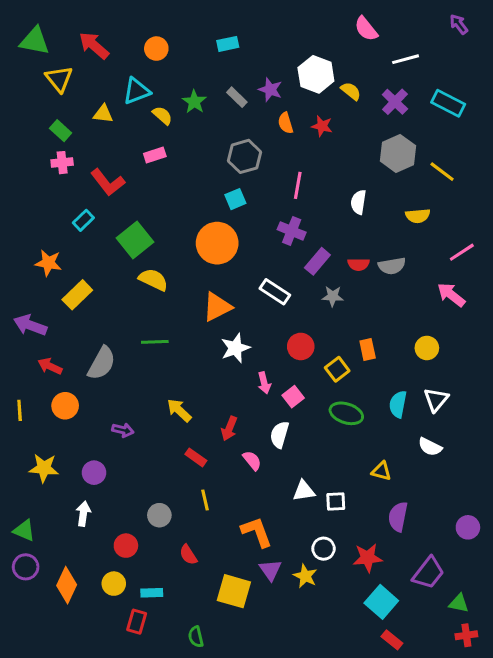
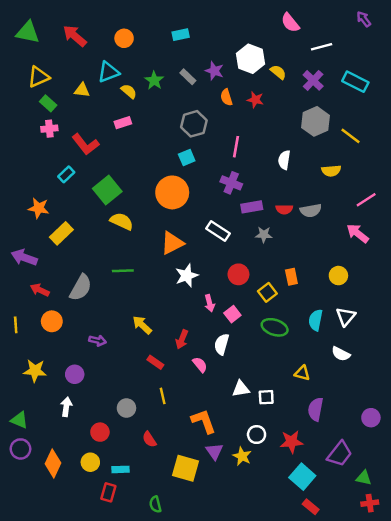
yellow triangle: (59, 79) -> (39, 77), moved, turned 45
purple rectangle: (317, 261) -> (252, 207), turned 40

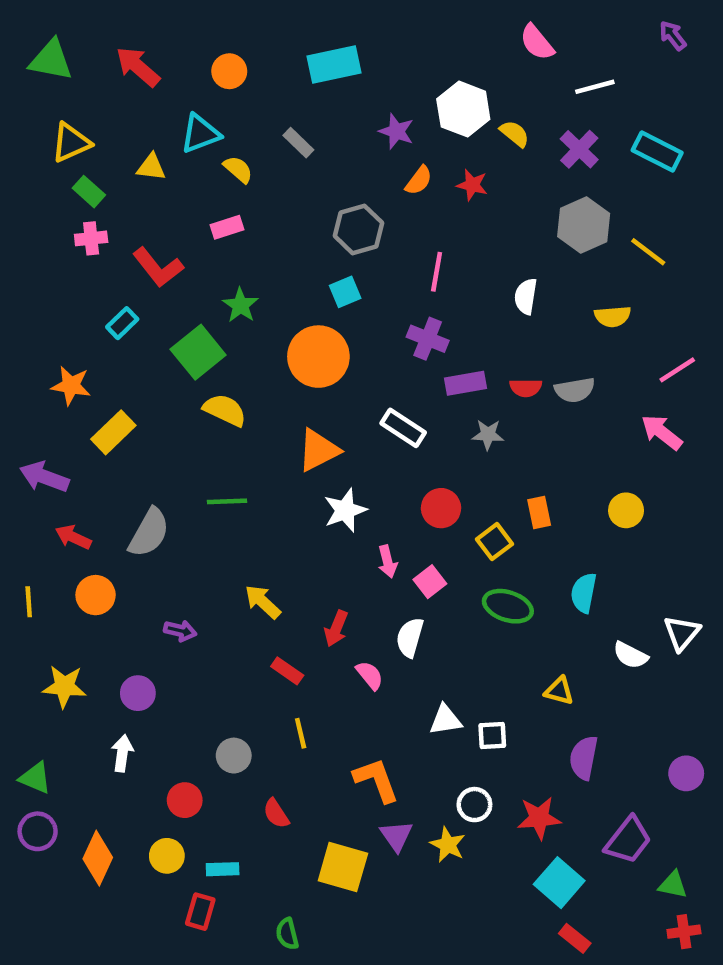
cyan rectangle: (181, 35) -> (334, 65), size x1.6
gray rectangle: (188, 77) -> (298, 143), moved
green star: (154, 80) -> (240, 305), moved
orange semicircle: (226, 97) -> (419, 180), turned -126
white triangle: (346, 316) -> (682, 633), moved

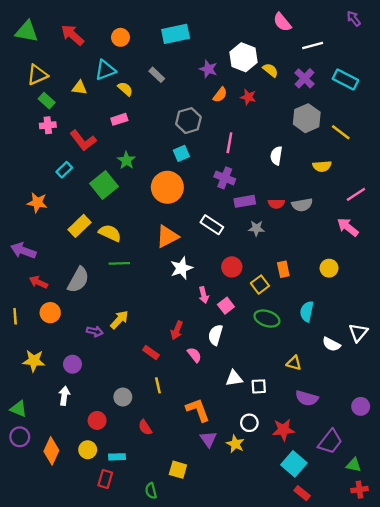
yellow semicircle: (225, 410) -> (110, 233), moved
yellow rectangle: (113, 432) -> (79, 226), moved
yellow arrow: (263, 602) -> (119, 320), moved, turned 90
purple semicircle: (584, 758) -> (307, 398), turned -85
yellow square: (343, 867) -> (178, 470), moved, size x0.7

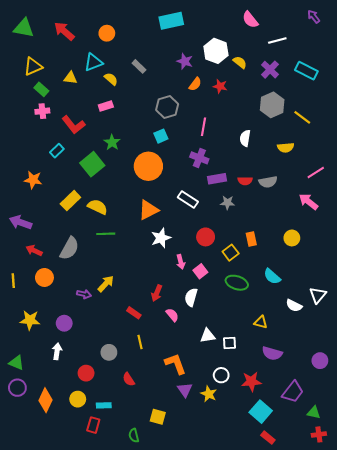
cyan rectangle: (176, 34) -> (171, 21), moved
cyan semicircle: (307, 311) -> (272, 276), turned -60

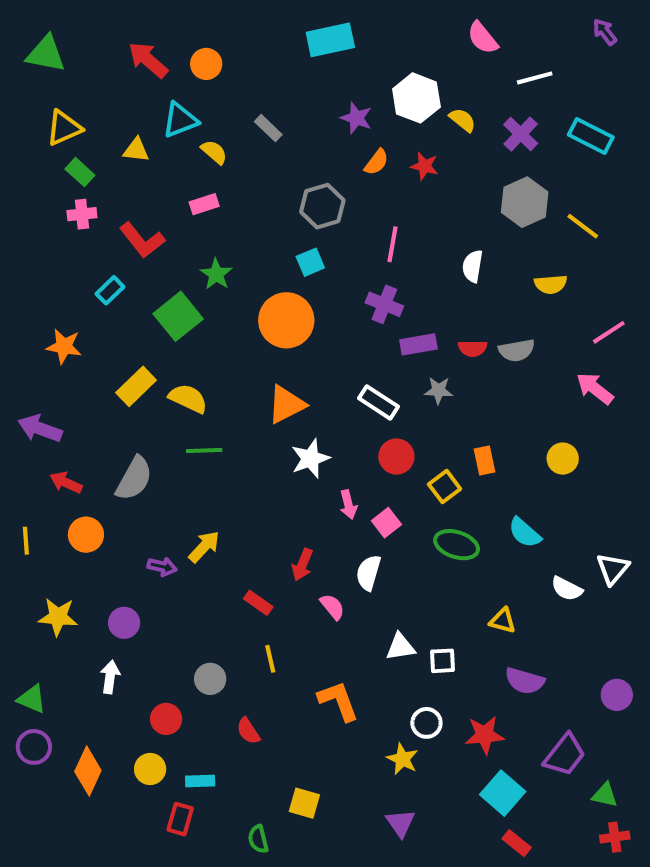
red arrow: (64, 31) -> (148, 60), moved
white rectangle: (188, 200) -> (378, 402), moved
purple triangle: (185, 390) -> (400, 823), moved

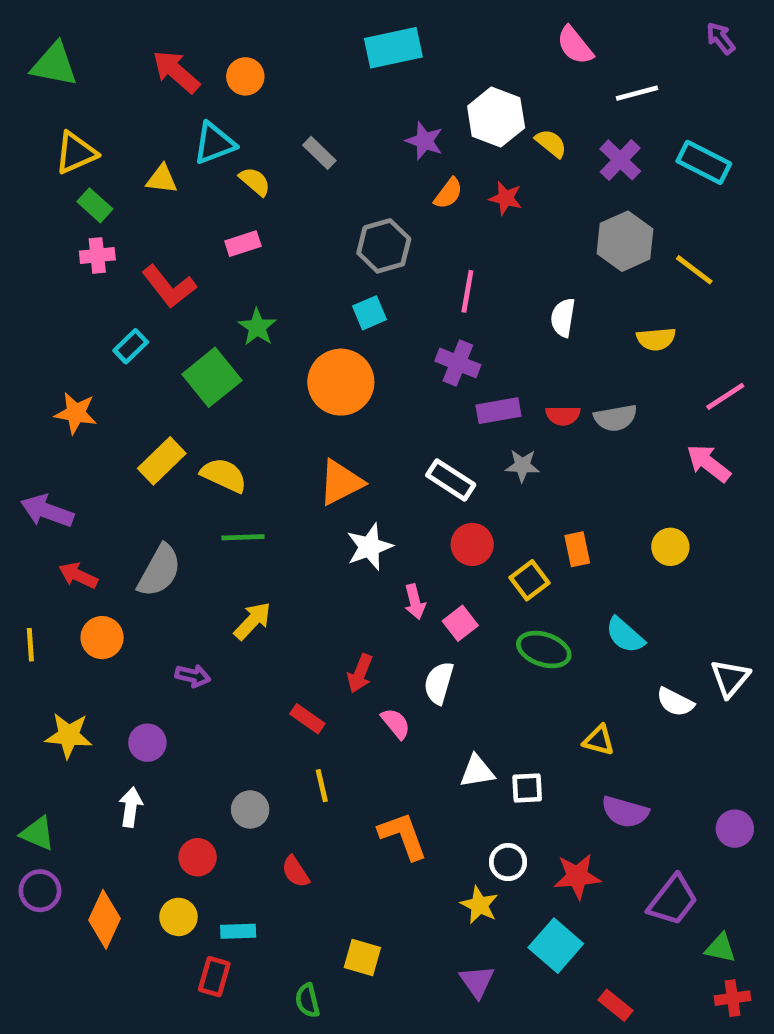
yellow arrow: (204, 547) -> (252, 621), moved
cyan square: (503, 793) -> (556, 946), moved

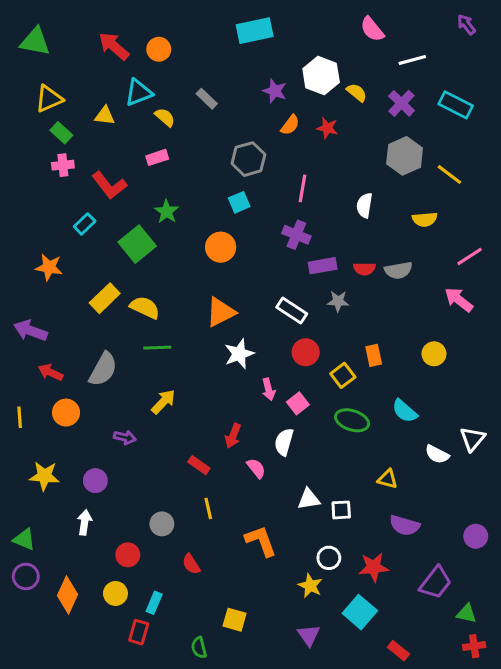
orange circle: (341, 382) -> (221, 247), size x0.7
cyan rectangle: (238, 931) -> (154, 603), turned -65

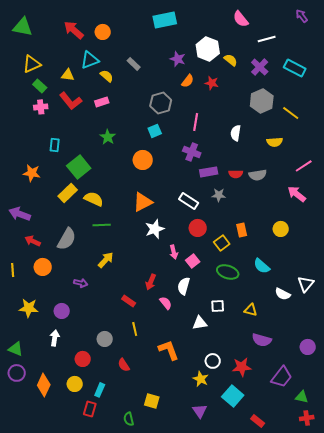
red L-shape: (109, 185) -> (71, 101), moved
cyan rectangle: (85, 224) -> (55, 145), turned -40
green square: (137, 244) -> (79, 167), moved
white square: (341, 510) -> (218, 306), moved

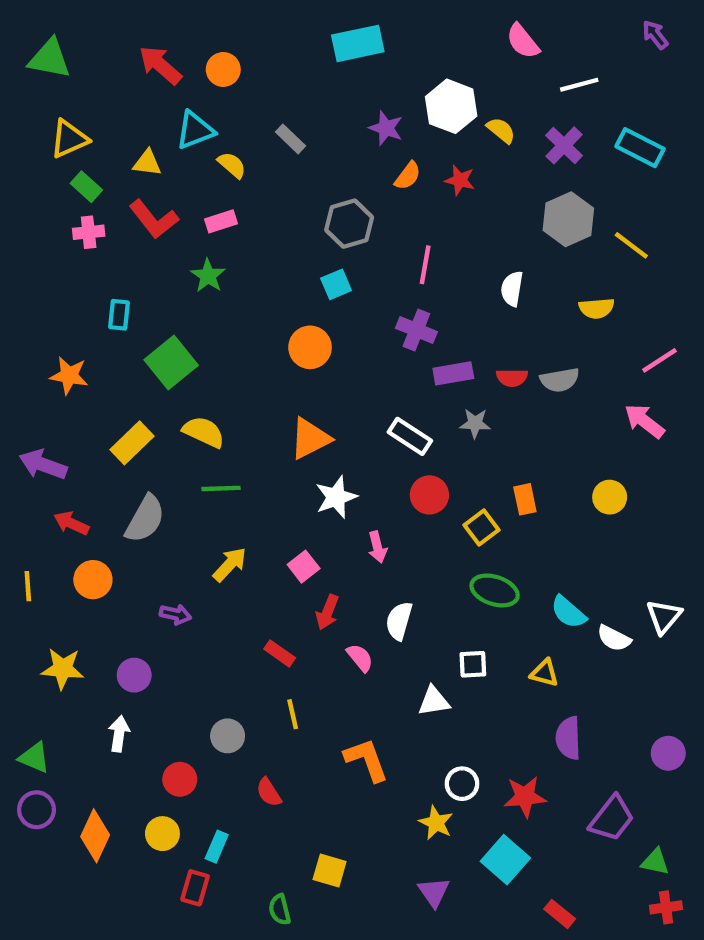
green star: (108, 137) -> (208, 276), moved
yellow rectangle: (68, 193) -> (132, 443), moved
pink square: (193, 261) -> (304, 567), moved
cyan semicircle: (262, 266) -> (568, 612), moved
purple semicircle: (262, 340) -> (568, 738), turned 72

